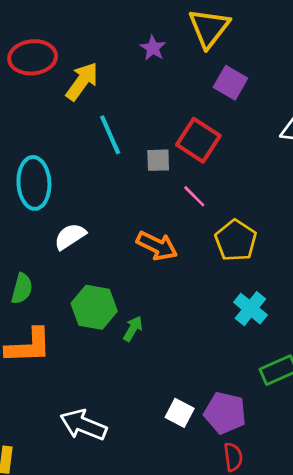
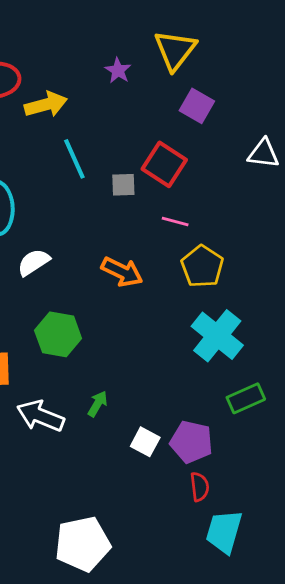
yellow arrow: (82, 81) -> (46, 104), turned 39
pink line: (194, 196) -> (175, 221), moved, turned -30
cyan cross: (250, 309) -> (217, 336), size x1.5
green arrow: (133, 329) -> (98, 404), moved
white arrow: (83, 425) -> (40, 416), moved

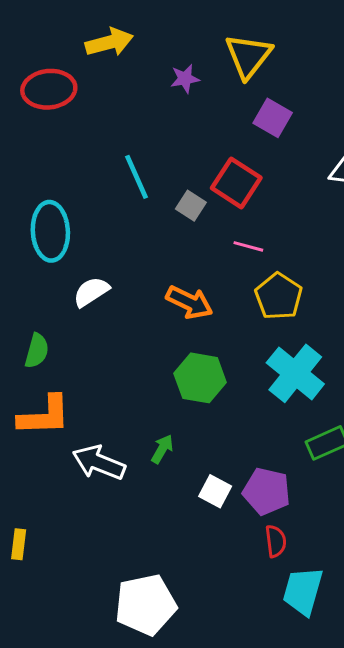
purple star: (118, 70) -> (185, 79), turned 30
yellow arrow: (46, 104) -> (109, 42), moved
gray square: (123, 185) -> (191, 206), turned 35
green hexagon: (58, 334) -> (200, 378), moved

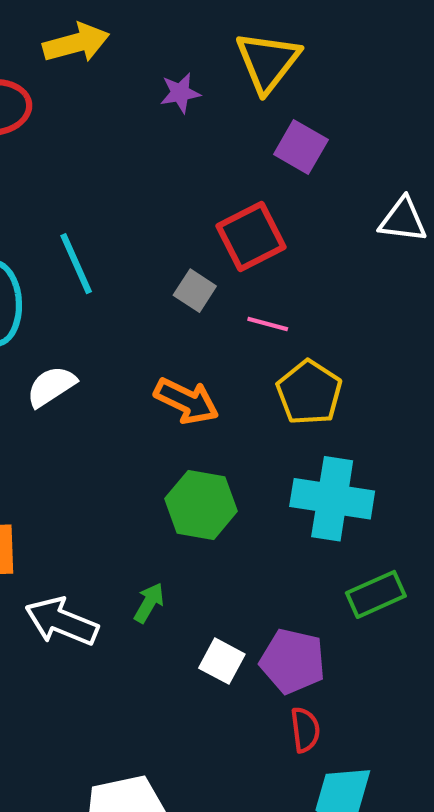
cyan line: (137, 177) -> (76, 264), moved
red square: (236, 183) -> (251, 237), turned 30
gray square: (191, 206) -> (195, 291), moved
cyan cross: (295, 373) -> (332, 499), turned -30

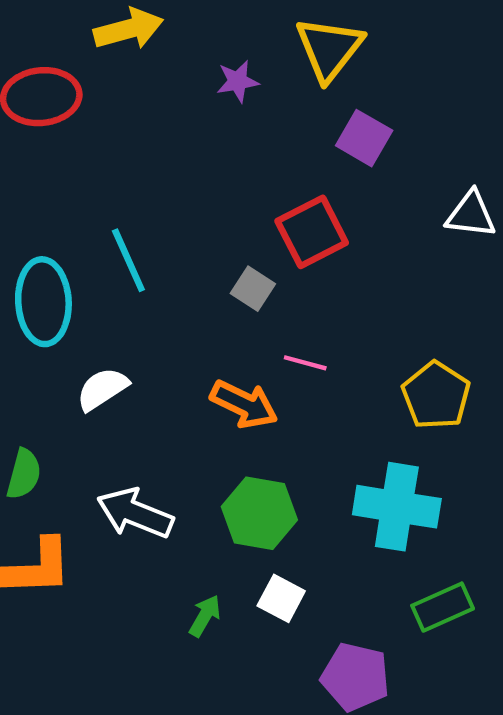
pink line: (268, 324) -> (305, 363), moved
yellow pentagon: (309, 393) -> (436, 395), moved
white arrow: (62, 622) -> (135, 513), moved
white square: (222, 661) -> (281, 598), moved

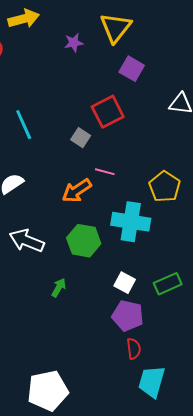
orange arrow: (244, 404) -> (77, 191), turned 120
cyan cross: (397, 507) -> (131, 222), moved
white square: (281, 598) -> (125, 283), moved

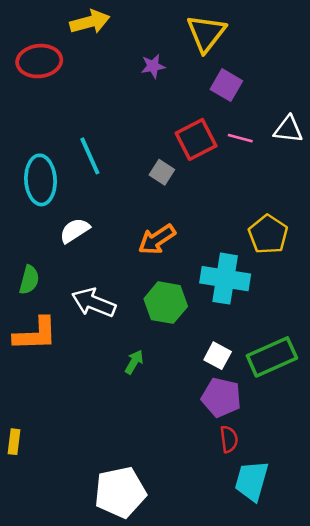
purple star: (74, 43) -> (153, 66), moved
pink line: (105, 172) -> (240, 138), moved
green rectangle: (168, 284) -> (272, 357), size x1.4

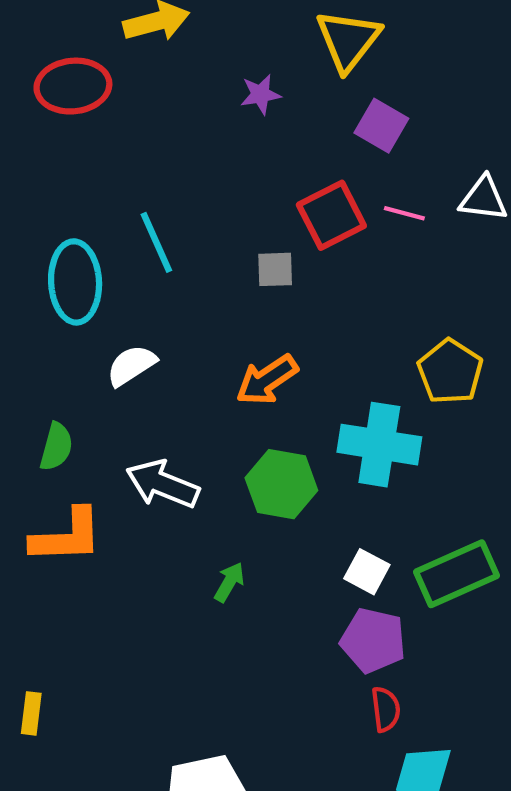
gray square: (162, 172) -> (275, 269), turned -35

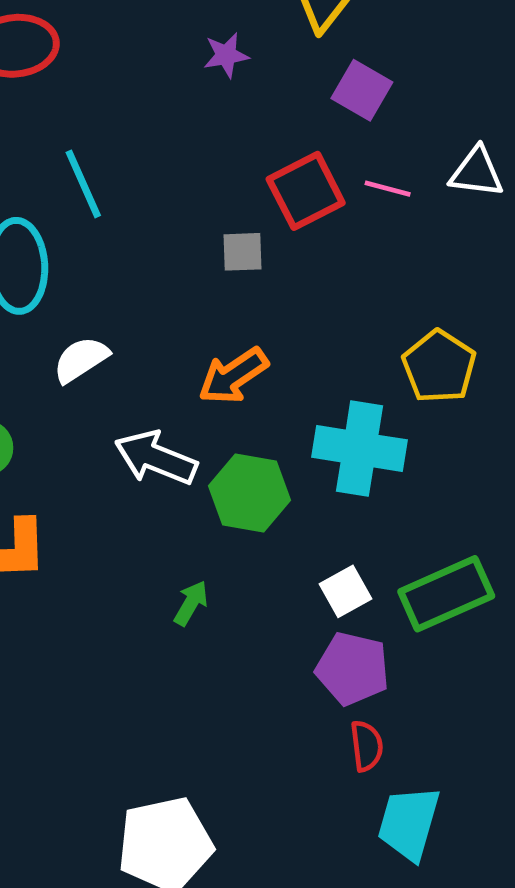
cyan line: (156, 242) -> (83, 184), moved
white arrow: (163, 484) -> (156, 458), moved
white square: (367, 572) -> (345, 591), turned 33

